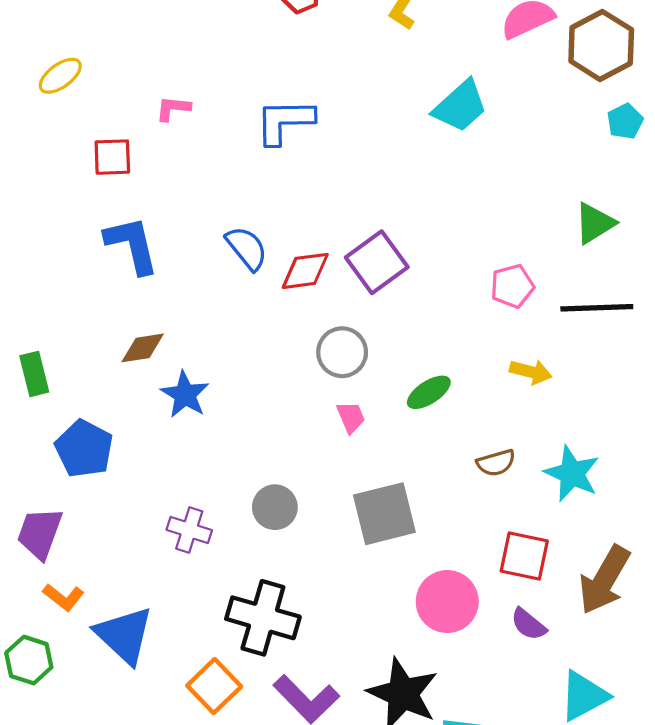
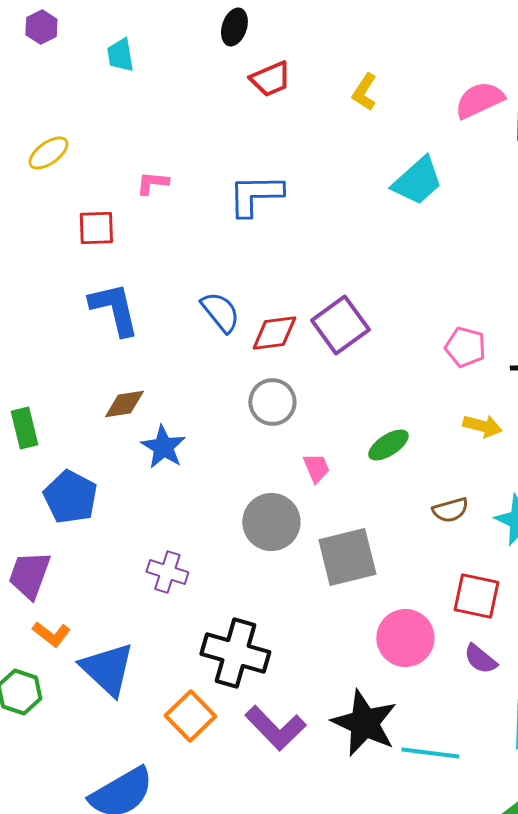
pink pentagon: (512, 286) -> (465, 347), turned 30
gray circle: (342, 352) -> (272, 402), moved
gray circle: (275, 507) -> (271, 522), moved, size x1.4

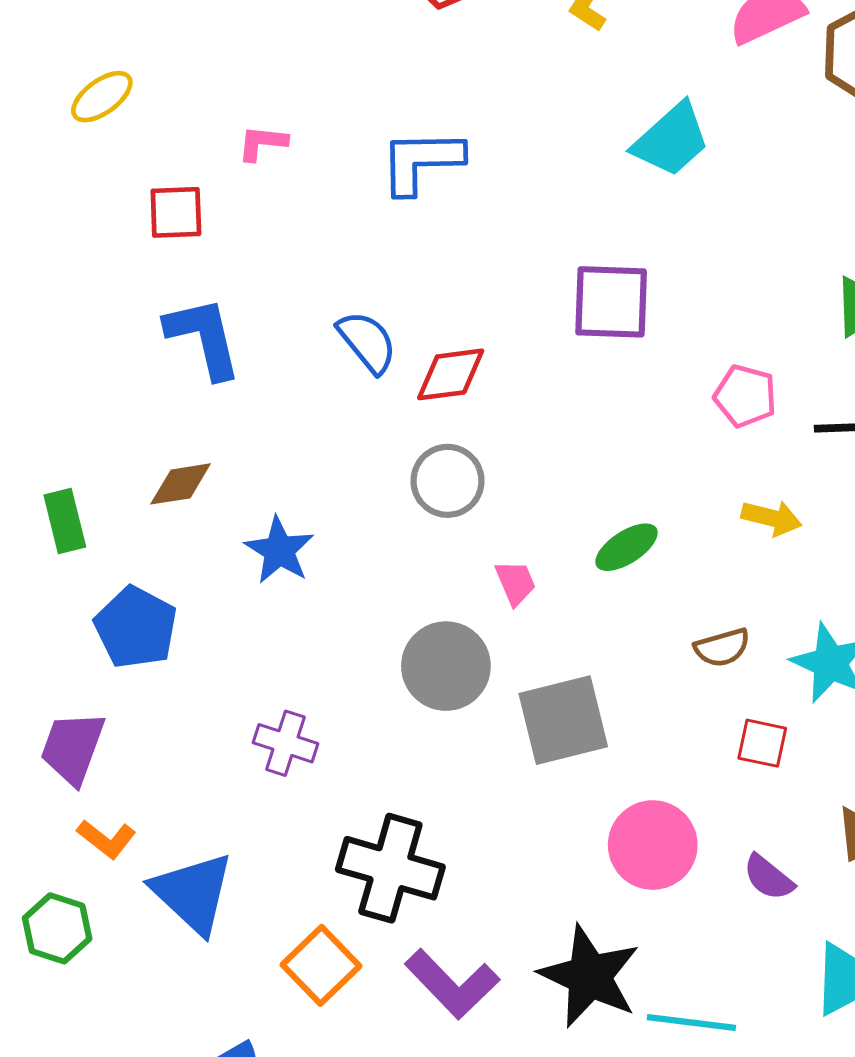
purple square: (340, 325) -> (611, 302), moved, turned 38
brown diamond: (124, 404) -> (181, 484), moved
red square: (476, 596) -> (762, 743), moved, size x0.7

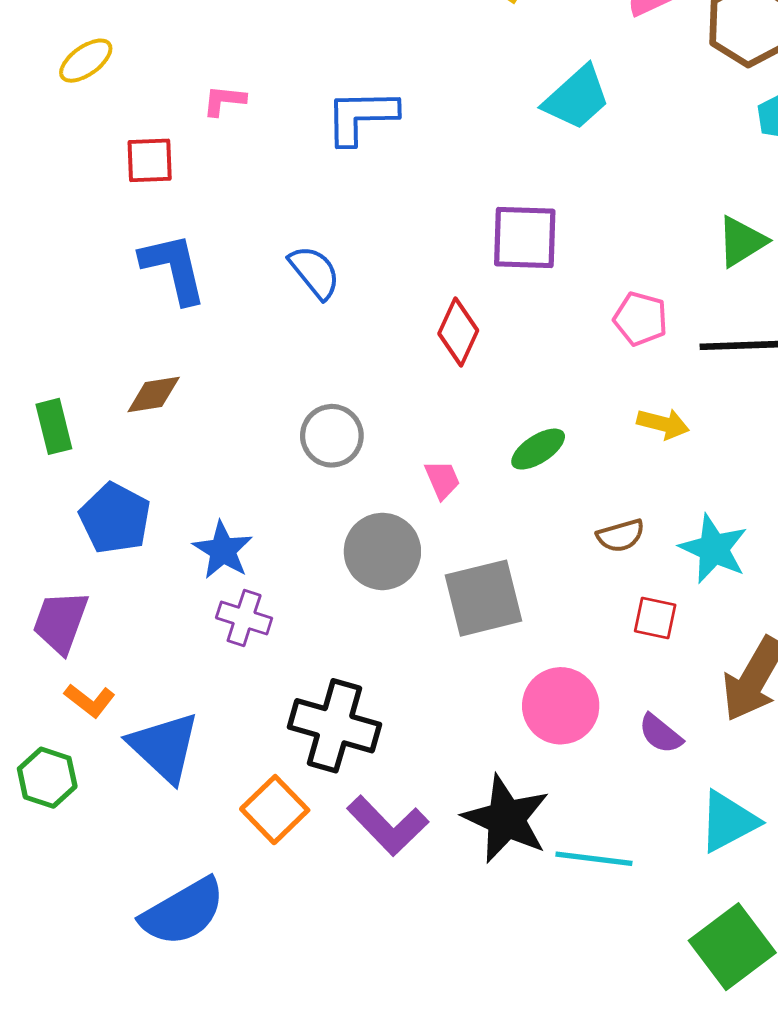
red diamond: (451, 374) -> (458, 332), moved, turned -58
gray circle: (447, 481) -> (332, 436), moved
blue star: (279, 550) -> (223, 550), moved

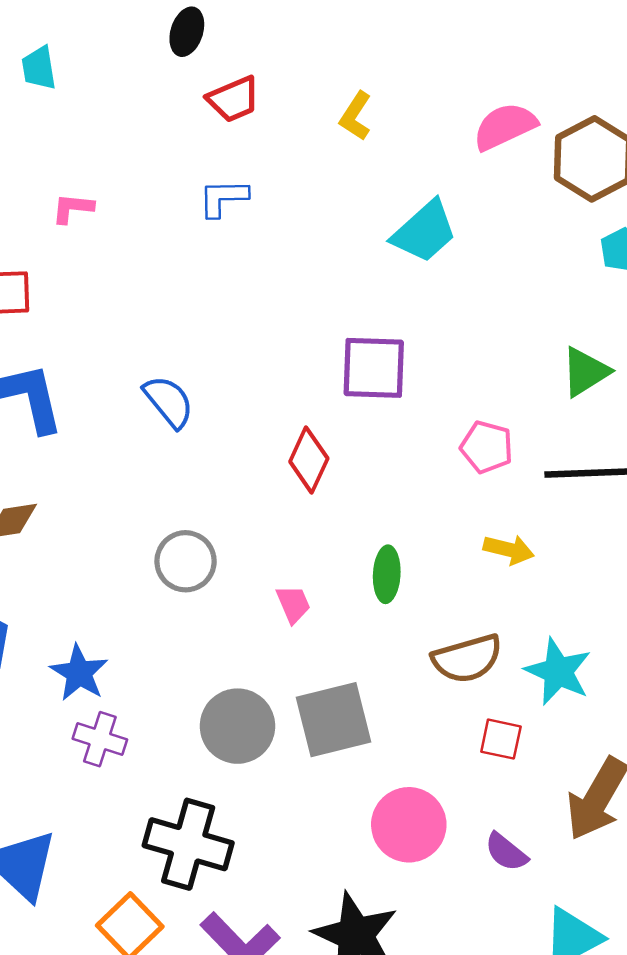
pink L-shape: (224, 101) -> (73, 208), moved
blue L-shape: (361, 116) -> (223, 198), moved, size x0.7
green ellipse: (538, 449) -> (387, 574), turned -54
brown semicircle: (621, 536) -> (467, 659), size x1.5
gray circle: (382, 551) -> (237, 726), moved

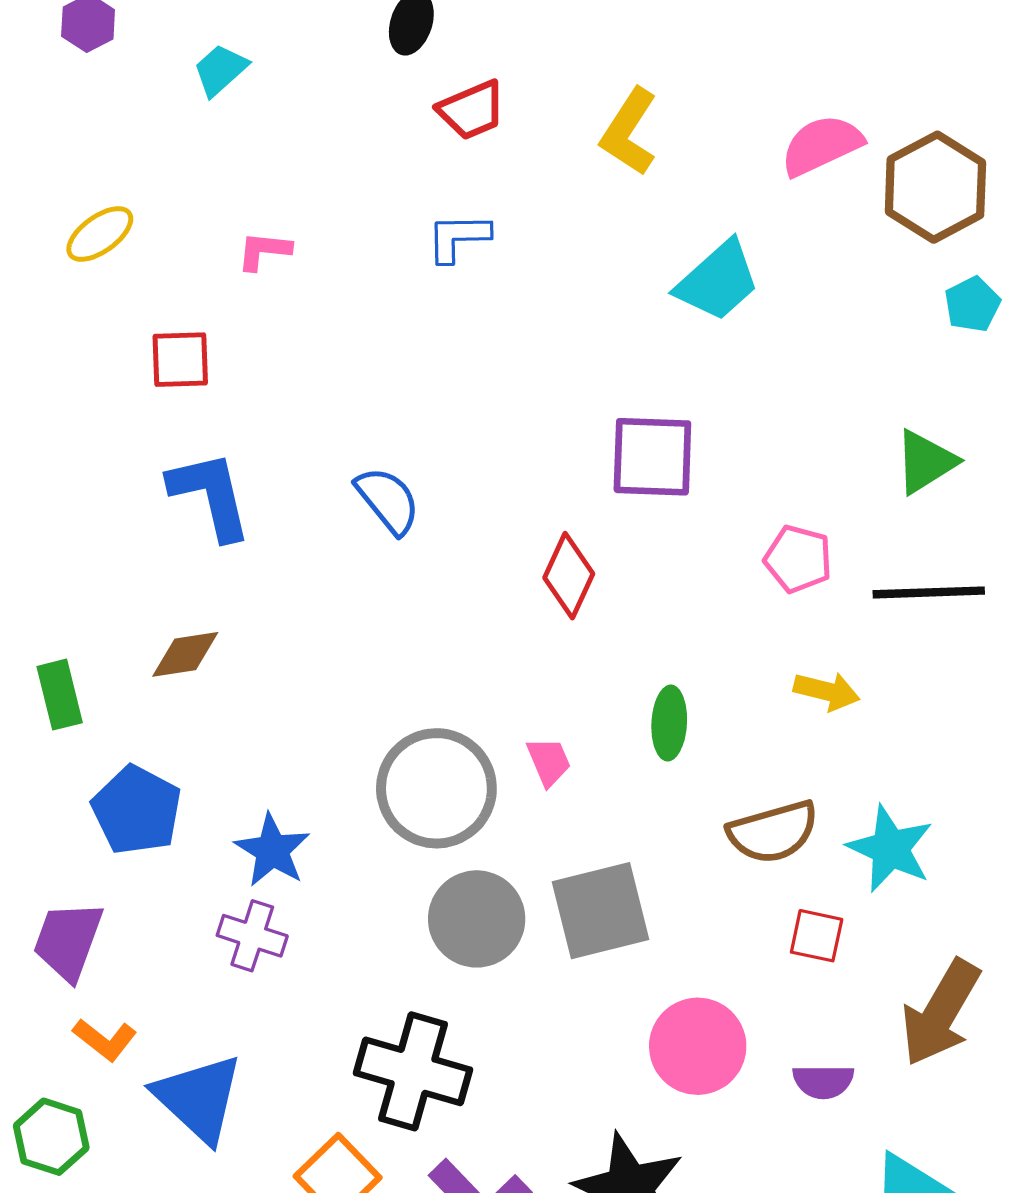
cyan trapezoid: (39, 68) -> (220, 70), turned 57
yellow L-shape: (356, 116) -> (629, 132), size x1.4
gray circle: (186, 561) -> (436, 788), moved, size x1.5
purple cross: (100, 739) -> (252, 936), moved
purple semicircle: (506, 852) -> (823, 1081), turned -39

